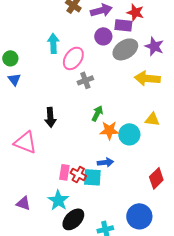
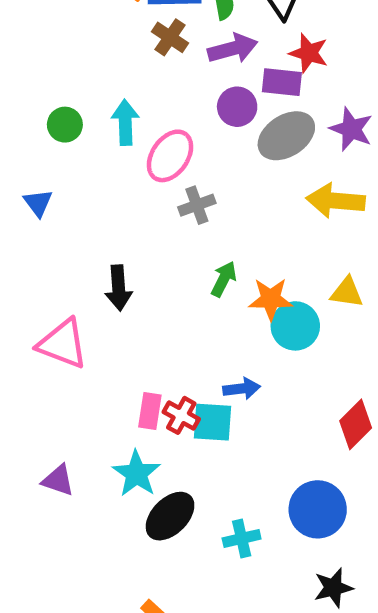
green circle: (10, 58) -> (65, 125), moved
orange star: (109, 130) -> (271, 299), moved

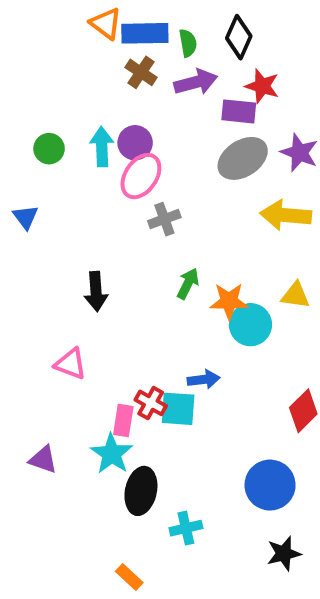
purple circle: (237, 107) -> (135, 143), moved
pink triangle: (63, 344) -> (71, 364), moved, size x0.7
pink rectangle: (150, 411) -> (123, 421), moved
black ellipse: (170, 516) -> (141, 491), turned -33
cyan cross: (242, 538) -> (186, 528), moved

